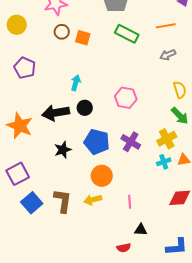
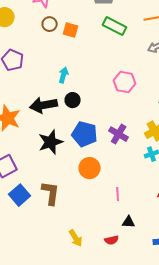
pink hexagon: (126, 98) -> (125, 82), moved
black star: (63, 150) -> (51, 142), size x1.4
yellow arrow: (93, 200) -> (76, 238), moved, turned -108

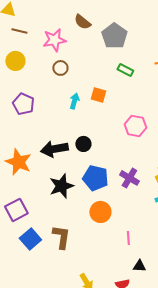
green rectangle: (115, 26) -> (125, 70), size x0.7
orange square: (71, 30) -> (98, 95), moved
cyan arrow: (64, 75) -> (74, 101), moved

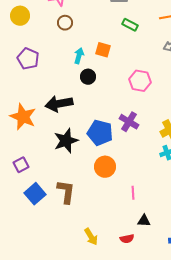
black circle: (83, 144) -> (88, 77), moved
purple cross: (129, 178) -> (129, 122), moved
purple square: (16, 210) -> (21, 165), size x0.7

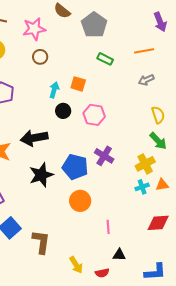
pink hexagon: (140, 81) -> (94, 115), moved
brown L-shape: (66, 192) -> (41, 242), moved
yellow arrow: (91, 237) -> (76, 265), moved

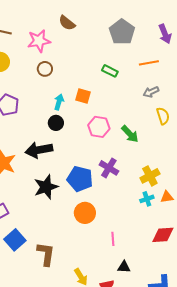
gray pentagon: (94, 25) -> (122, 32), moved
black circle: (63, 111) -> (56, 123), moved
yellow semicircle: (158, 115) -> (163, 116), moved
green arrow: (158, 141) -> (130, 134), moved

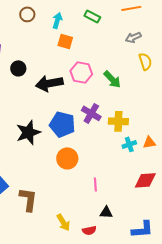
cyan arrow: (59, 102) -> (57, 20), moved
black circle: (56, 123) -> (18, 68), moved
black arrow: (39, 150) -> (49, 83), moved
yellow cross: (150, 176) -> (118, 121), moved, turned 30

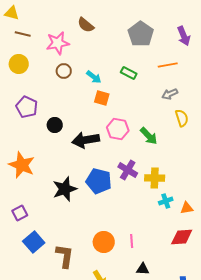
cyan arrow: (57, 20) -> (94, 77), turned 112
orange triangle: (149, 142) -> (187, 208), moved
orange circle: (67, 158) -> (104, 242), moved

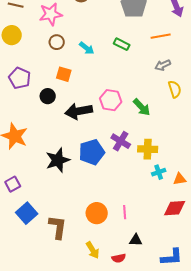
orange square: (102, 98) -> (64, 74), moved
blue pentagon: (99, 181) -> (92, 152), turned -30

